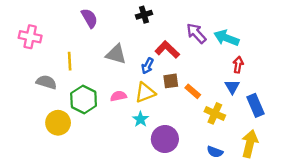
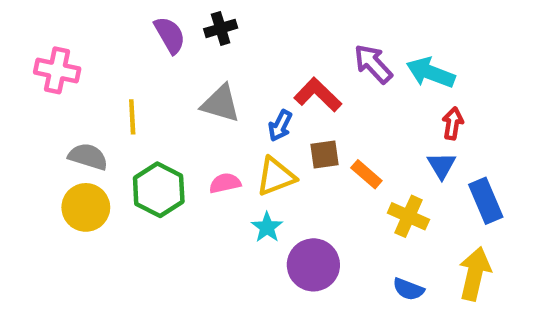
black cross: (144, 15) -> (221, 28), moved
yellow circle: (58, 123) -> (86, 207), moved

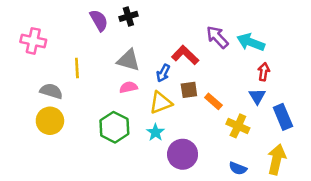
pink semicircle: (225, 183) -> (128, 87), moved
green hexagon: (159, 190) -> (114, 127), moved

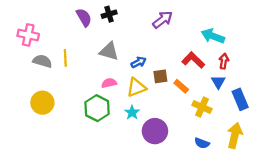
purple arrow: (217, 37) -> (163, 20), moved, turned 95
red L-shape: (185, 55) -> (193, 60), moved
blue arrow: (163, 73) -> (139, 62), turned -144
pink semicircle: (128, 87) -> (109, 83), moved
gray semicircle: (51, 91) -> (42, 61), moved

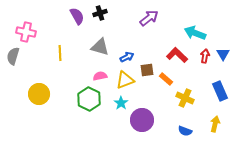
gray semicircle: (42, 61) -> (13, 56), moved, turned -90
blue triangle: (218, 82) -> (223, 54), moved
yellow arrow: (235, 135) -> (215, 124), size x0.7

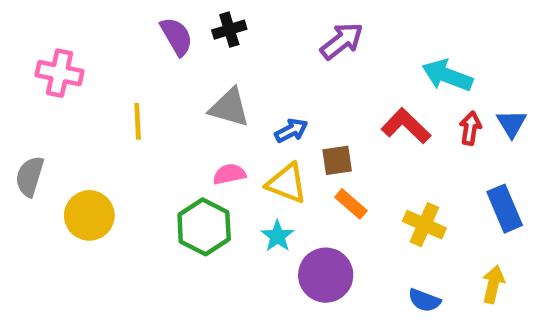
gray semicircle: (13, 56) -> (30, 176), moved
orange rectangle: (166, 79) -> (351, 204), moved
yellow triangle: (125, 80) -> (287, 183), turned 42

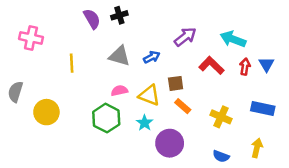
purple arrow: (342, 41) -> (185, 37), moved
blue arrow: (291, 131) -> (152, 57), moved
blue rectangle: (505, 209) -> (263, 109), turned -55

